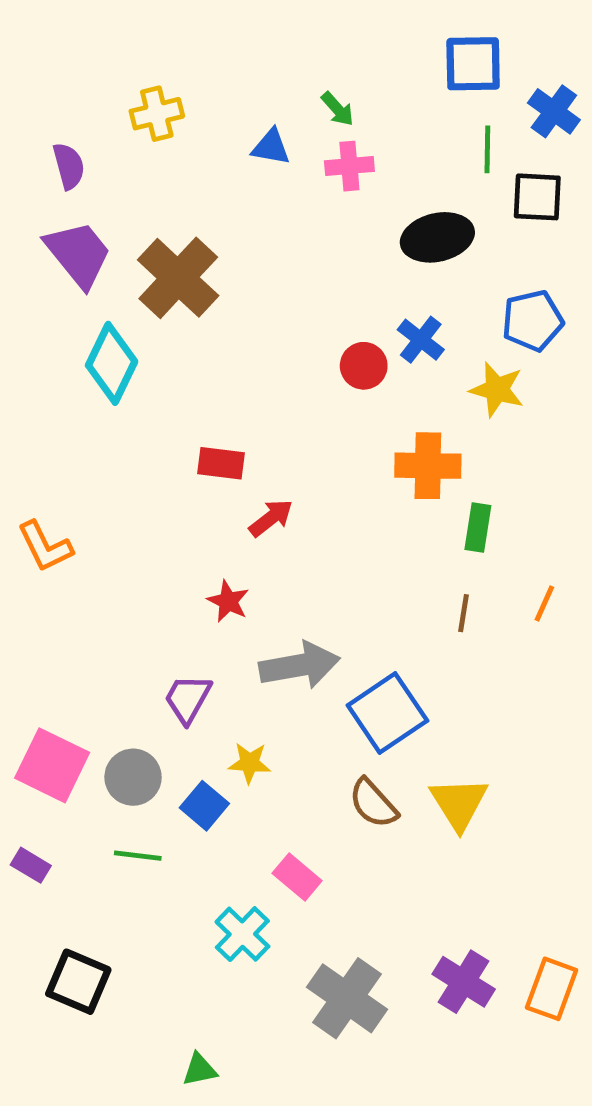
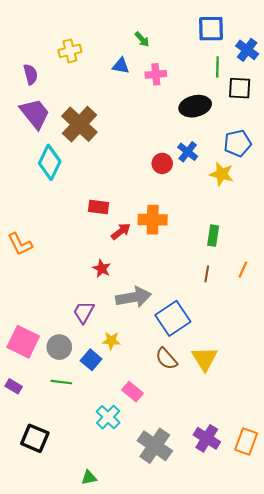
green arrow: (338, 109) -> (142, 39), moved
orange cross: (428, 466) -> (153, 220), moved

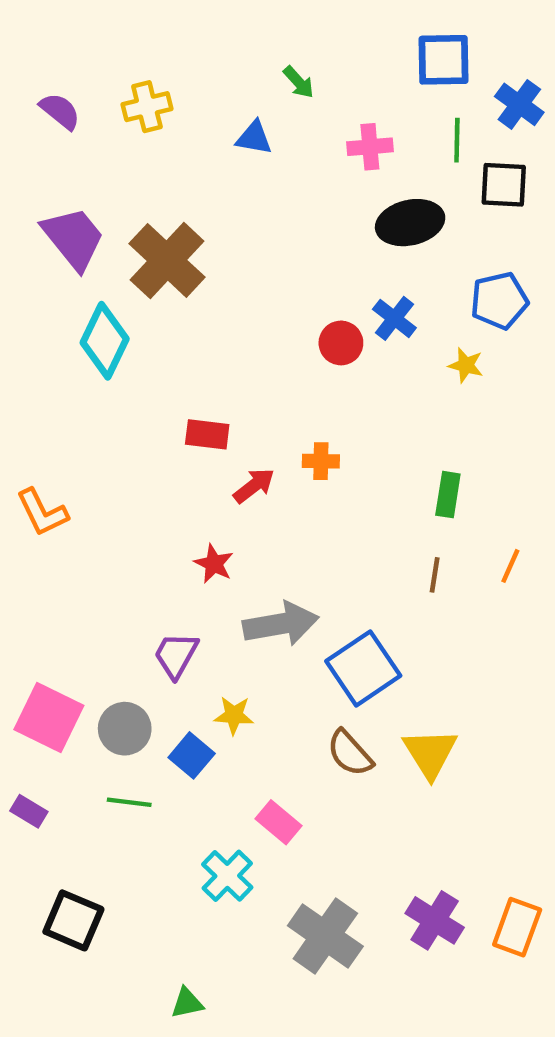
purple semicircle: (31, 74) -> (60, 111), moved, turned -36
pink cross: (156, 74) -> (370, 147), moved
yellow star: (222, 174) -> (466, 365), size x0.7
orange cross: (153, 220) -> (321, 461), size x0.6

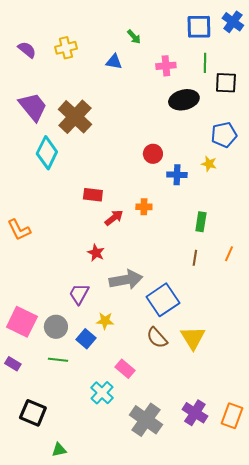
blue cross: (519, 104) -> (233, 22), moved
blue cross: (394, 318) -> (177, 175), moved, turned -36
green triangle: (187, 1003) -> (59, 450), moved

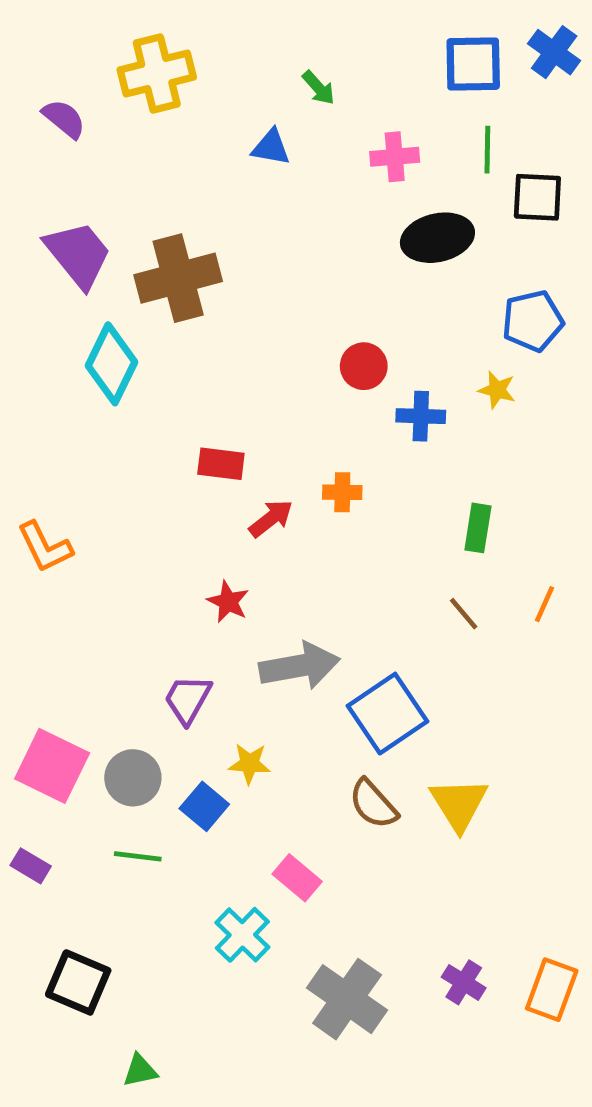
yellow cross: (66, 48) -> (157, 74), moved, size x1.4
brown cross: (75, 117) -> (178, 278), turned 32
brown line: (195, 258) -> (464, 614), turned -49
purple cross: (195, 413) -> (464, 982), size x0.7

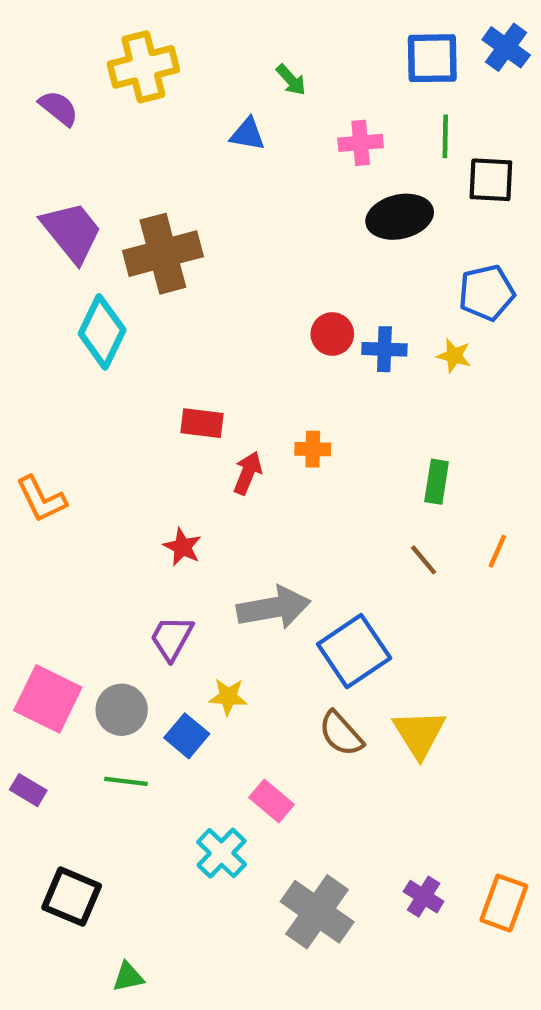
blue cross: (421, 416) -> (384, 349), moved
red arrow: (271, 518) -> (248, 473), turned -30
red star: (228, 602) -> (182, 547), moved

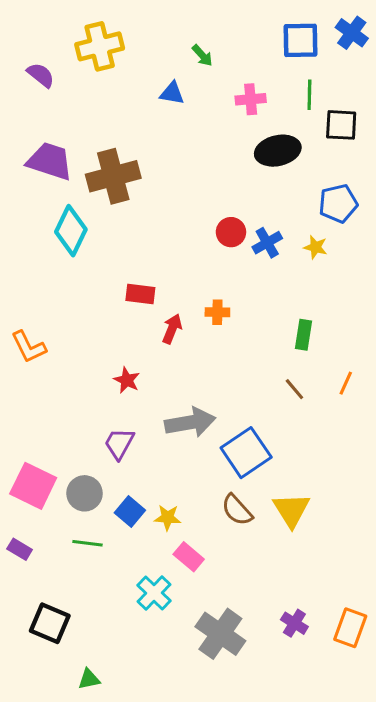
purple trapezoid: (72, 232) -> (50, 161), turned -33
blue cross: (384, 349) -> (267, 243), turned -32
yellow star: (228, 697) -> (168, 518), moved

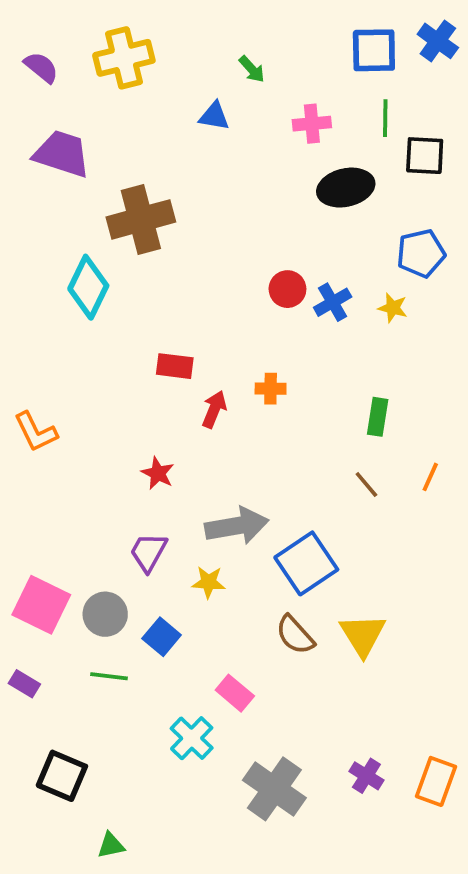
purple semicircle: (41, 75) -> (41, 67), moved
purple trapezoid: (50, 161) -> (62, 154), moved
yellow star: (168, 518) -> (209, 582), moved

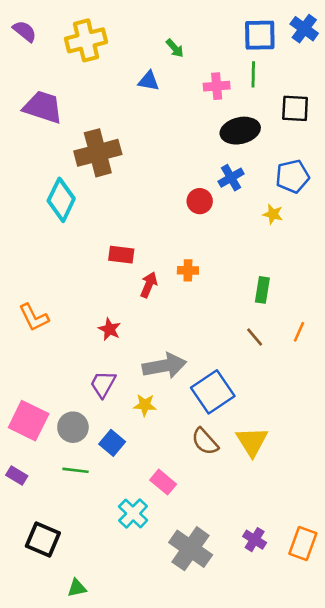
purple semicircle: (41, 67) -> (25, 31), moved
green line: (385, 118) -> (253, 74), moved
blue cross: (333, 302) -> (231, 178), moved
orange L-shape: (36, 432) -> (34, 317), moved

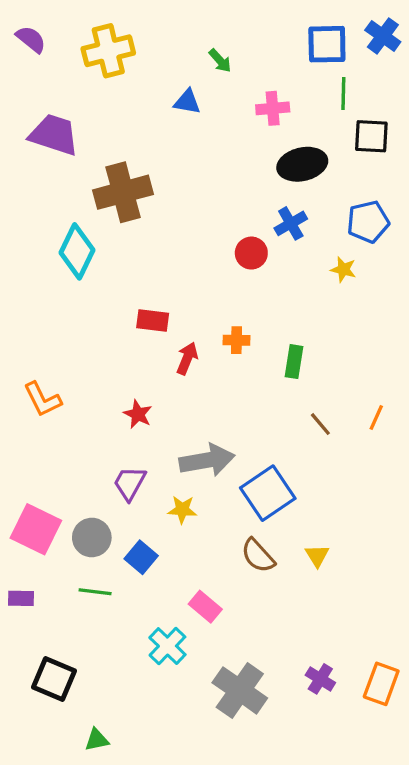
green line: (253, 74) -> (343, 94), moved
green rectangle: (262, 290) -> (294, 362), moved
yellow triangle: (252, 442) -> (317, 556), size x0.6
purple rectangle: (17, 476) -> (21, 598), turned -30

